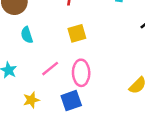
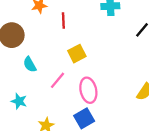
pink line: (50, 69) -> (57, 80), moved

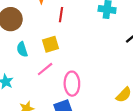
yellow square: (77, 54) -> (50, 44), moved

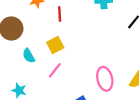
pink ellipse: (72, 84) -> (105, 79), moved

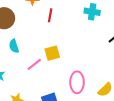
yellow square: (55, 45) -> (52, 53), moved

